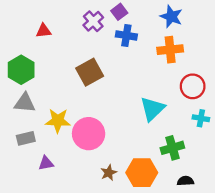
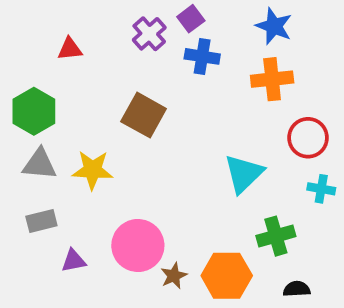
brown square: (90, 72) -> (144, 115), turned -32
yellow star: (58, 121) -> (93, 170), moved
pink circle: (89, 134) -> (138, 245), moved

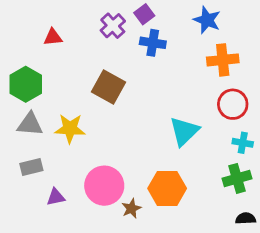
orange cross: (272, 79) -> (223, 60), moved
green cross: (276, 236) -> (237, 178), moved
orange hexagon: (227, 276) -> (167, 188), moved
black semicircle: (297, 289) -> (246, 218), moved

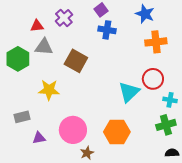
purple cross: (113, 26) -> (64, 18), moved
red circle: (233, 104) -> (153, 79), moved
gray triangle: (30, 124) -> (44, 47), moved
brown star: (131, 208) -> (87, 153), moved

